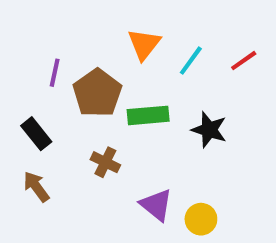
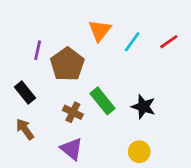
green rectangle: (148, 115) -> (103, 101), moved, turned 56
black star: (209, 130) -> (143, 107), moved
purple triangle: (156, 205) -> (71, 149), moved

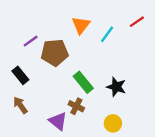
red line: (169, 42) -> (137, 22), moved
purple line: (38, 50) -> (31, 41), turned 42
brown pentagon: (67, 64) -> (55, 53), turned 30
brown cross: (73, 112) -> (76, 106), moved

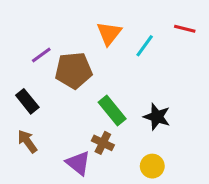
red line: (137, 22) -> (185, 29), turned 49

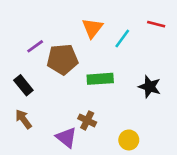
green rectangle: (112, 111) -> (100, 79), moved, turned -55
black star: (157, 117) -> (150, 87), moved

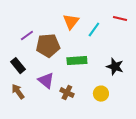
purple triangle: (66, 137) -> (46, 81), moved
yellow circle: (129, 140) -> (101, 94), moved

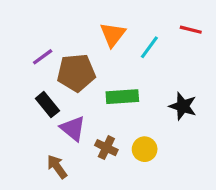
black rectangle: (18, 66) -> (47, 105), moved
brown arrow: (18, 92) -> (57, 167), moved
yellow circle: (101, 94) -> (145, 149), moved

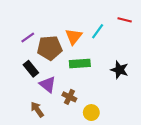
orange triangle: (113, 35) -> (74, 36), moved
yellow circle: (145, 149) -> (91, 113), moved

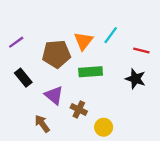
red line: (125, 20) -> (141, 50), moved
purple line: (28, 38) -> (16, 42), moved
black rectangle: (31, 69) -> (23, 78), moved

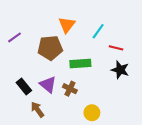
orange triangle: (84, 41) -> (67, 25), moved
red line: (141, 50) -> (116, 48), moved
black rectangle: (23, 78) -> (24, 87), moved
brown cross: (79, 109) -> (70, 89), moved

